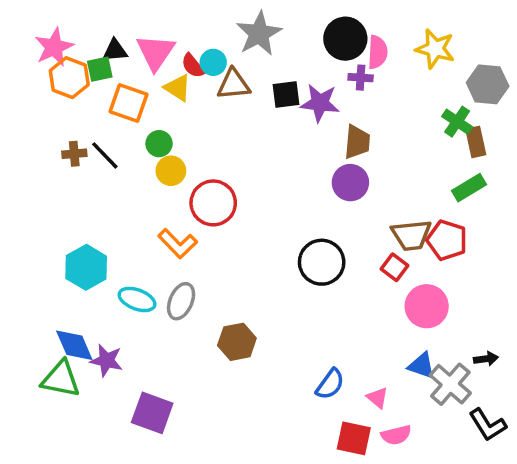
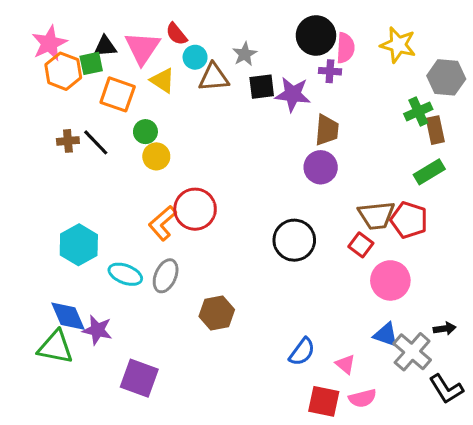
gray star: (259, 34) -> (245, 54), moved, size x0.6
red semicircle: (193, 66) -> (176, 34), moved
green cross: (457, 122) -> (418, 111), turned 32
red circle: (213, 203) -> (195, 209), moved
orange L-shape: (178, 244) -> (162, 223), turned 93

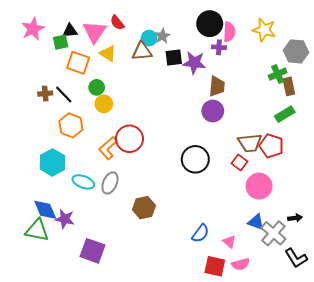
cyan circle: (195, 57) -> (149, 38), moved
orange hexagon: (63, 71) -> (71, 125), moved

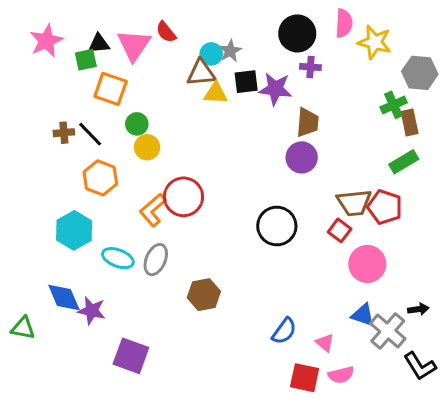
pink semicircle: (229, 32) -> (344, 23), moved
yellow triangle: (108, 53) -> (216, 93), moved, turned -30
green triangle: (37, 230) -> (23, 328), moved, size x0.7

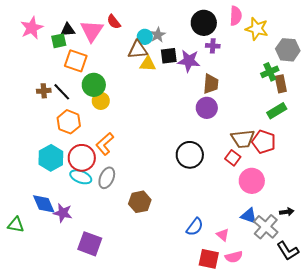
green circle: (137, 124) -> (94, 85), size x1.5
red circle: (183, 197) -> (82, 158), moved

